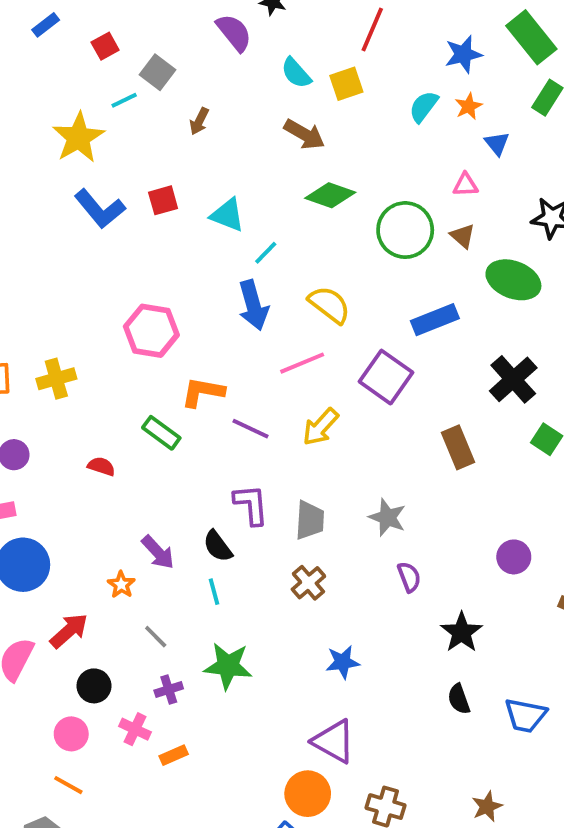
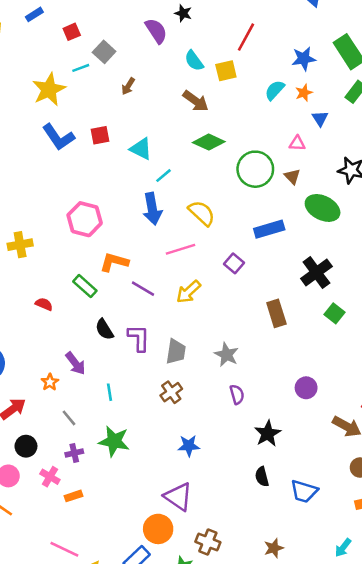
purple square: (386, 377) -> (234, 263), size x0.6
black semicircle: (218, 546) -> (104, 329), moved

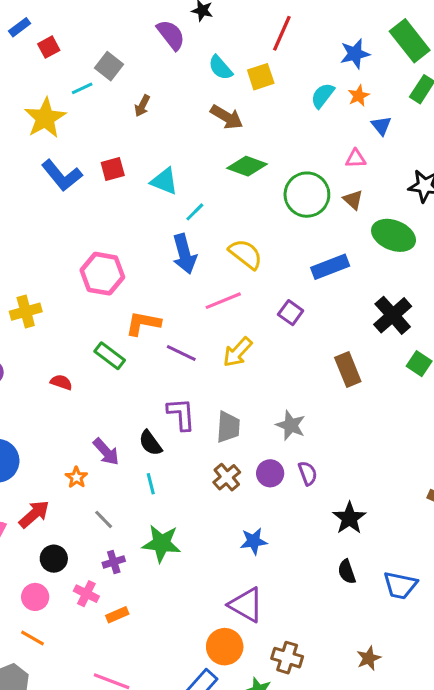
red square: (72, 32) -> (49, 47), moved
black semicircle: (104, 329) -> (150, 443), moved
purple circle: (306, 388) -> (270, 473), moved

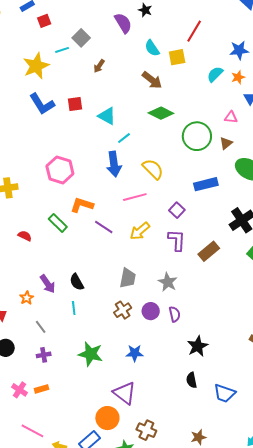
brown triangle: (353, 200) -> (226, 143), turned 32
brown rectangle: (348, 370) -> (209, 251), turned 65
purple L-shape: (181, 414) -> (177, 240), moved
green star: (162, 543) -> (91, 354), moved
pink cross: (86, 594) -> (20, 390), moved

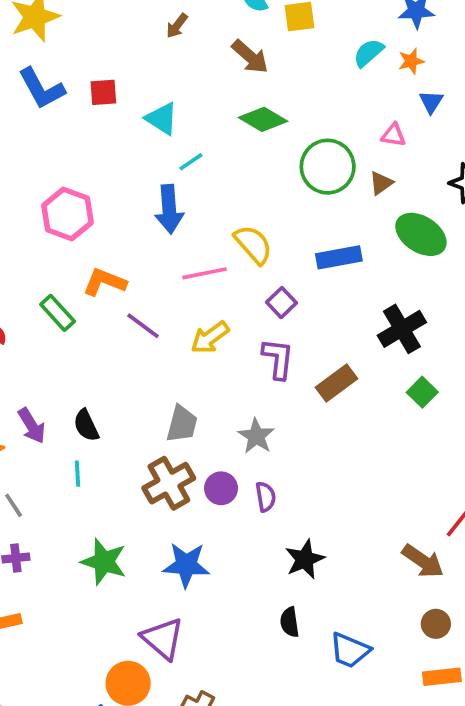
brown arrow: (99, 66) -> (177, 26), moved
yellow semicircle: (153, 169) -> (253, 245), moved
brown cross: (123, 310) -> (169, 483), size x1.5
blue star: (135, 353) -> (186, 565), size x1.4

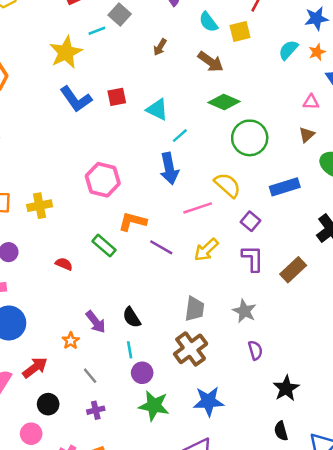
green circle: (328, 167) -> (250, 138), moved
purple circle: (221, 488) -> (142, 373), moved

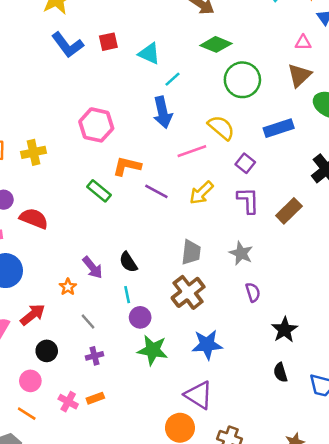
brown triangle: (307, 135) -> (299, 75), size x1.5
red semicircle: (64, 264) -> (34, 218), moved, size x1.6

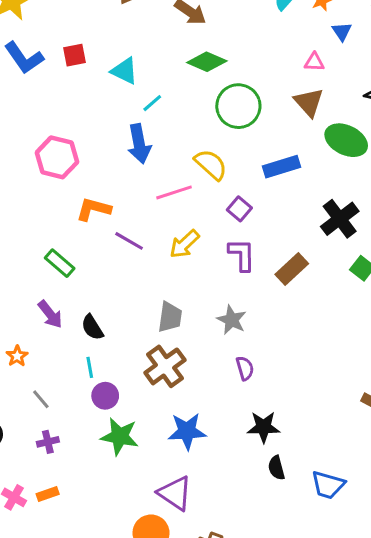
brown triangle: (299, 75) -> (309, 102), turned -30
green rectangle: (99, 191) -> (60, 263), moved
purple arrow: (93, 267) -> (50, 314), moved
black star: (285, 330) -> (263, 427), moved, turned 30

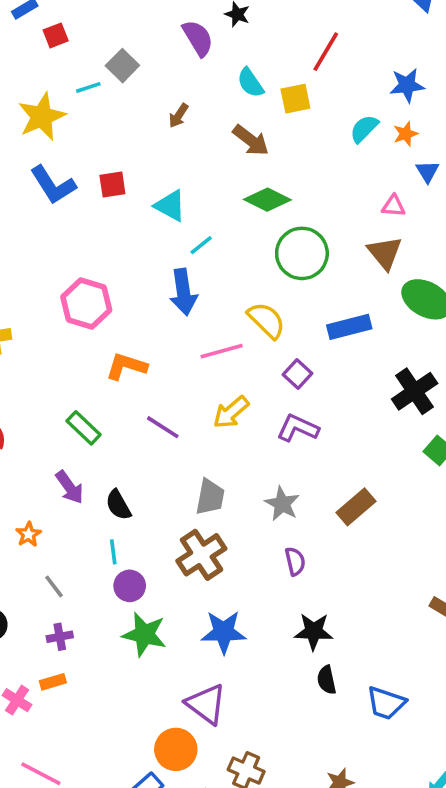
purple line: (129, 241) -> (163, 427), moved
purple L-shape: (242, 255) -> (298, 428), turned -68
brown rectangle: (292, 269) -> (356, 507), moved
orange rectangle: (48, 494) -> (53, 682), moved

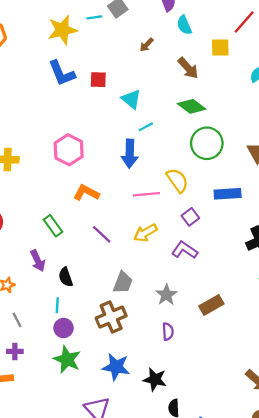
cyan semicircle: (250, 83) -> (184, 25), moved
black star: (314, 631) -> (155, 380), moved

